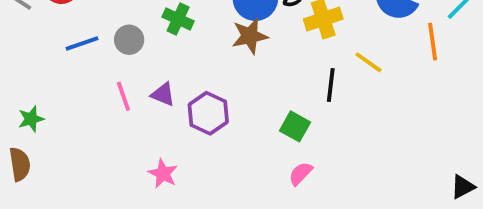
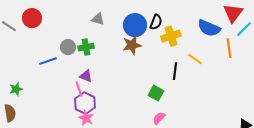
green cross: (178, 19) -> (86, 47), moved, turned -35
blue line: (82, 44) -> (48, 61), moved
pink line: (123, 96) -> (79, 89), moved
purple hexagon: (208, 113) -> (85, 103), moved

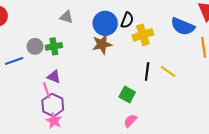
yellow line: (195, 59) -> (168, 72), moved

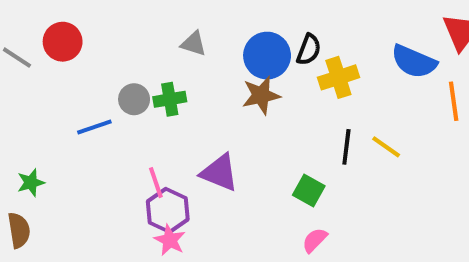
purple triangle: (54, 77) -> (219, 173), moved, size x1.5

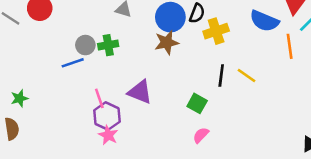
blue line: (94, 127) -> (73, 63), moved

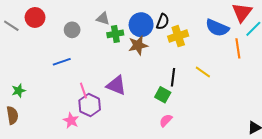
gray circle: (85, 45) -> (72, 30), moved
green cross: (108, 45) -> (115, 34), moved
black line: (221, 75) -> (173, 77), moved
pink star: (108, 135) -> (71, 120), moved

